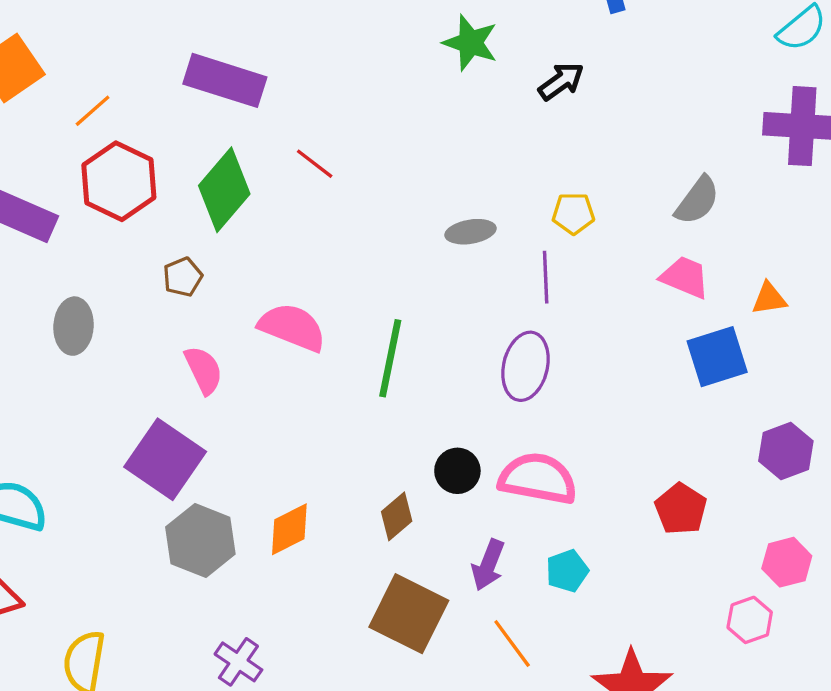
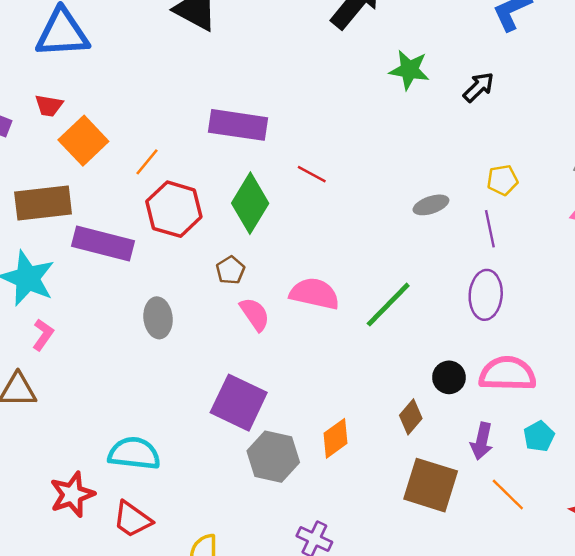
green line: (390, 358) -> (388, 305), turned 42
pink semicircle: (204, 370) -> (255, 314), moved

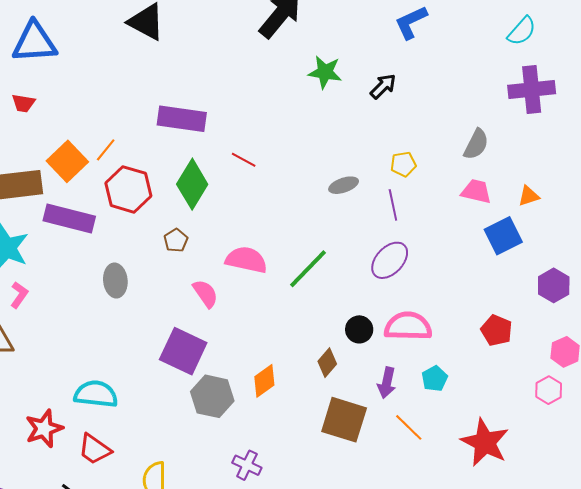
orange square: (83, 141) -> (67, 161), moved
purple ellipse: (486, 295) -> (390, 260), turned 39
pink semicircle: (255, 314) -> (205, 294), moved

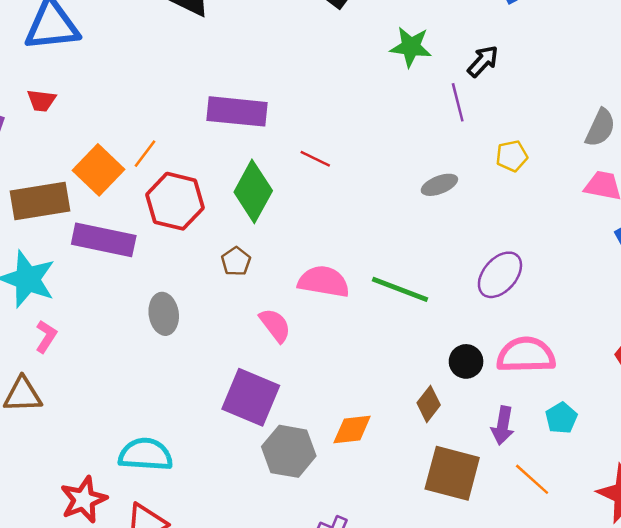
purple line: (393, 205) -> (458, 102), moved
green line: (308, 269) -> (400, 289), turned 69
orange diamond: (264, 381) -> (352, 430), turned 32

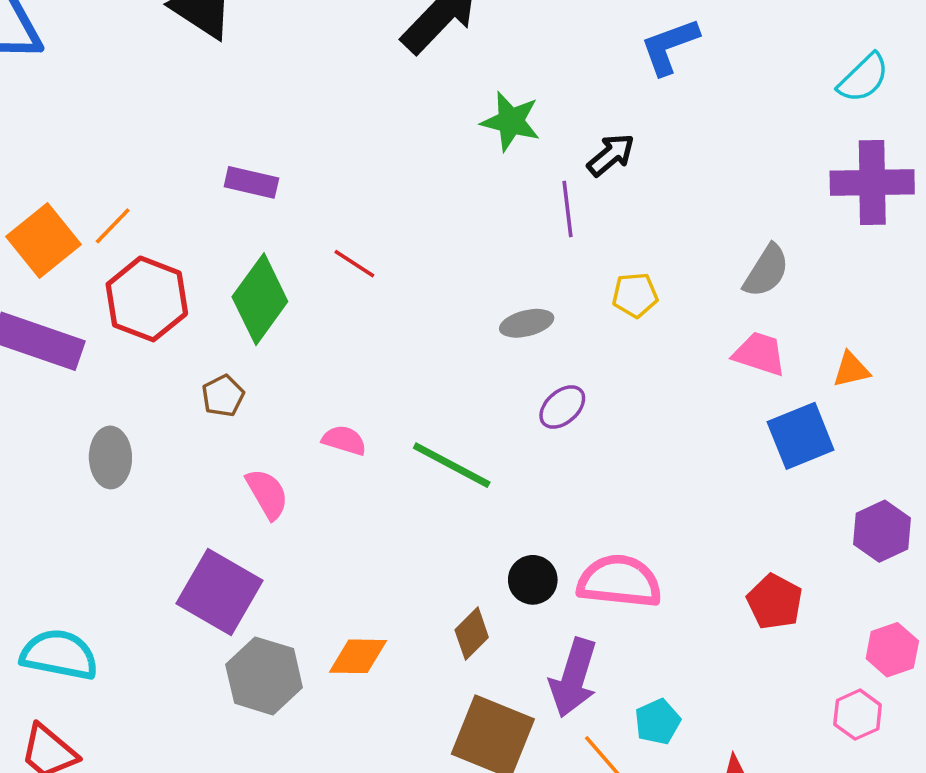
purple rectangle: (237, 111) -> (251, 182), size x0.6
purple ellipse: (500, 275) -> (562, 407), moved, size x0.7
pink semicircle: (324, 282) -> (344, 440), size x0.6
cyan pentagon: (561, 418) -> (658, 722), moved
purple arrow: (503, 426) -> (573, 678), size x1.4

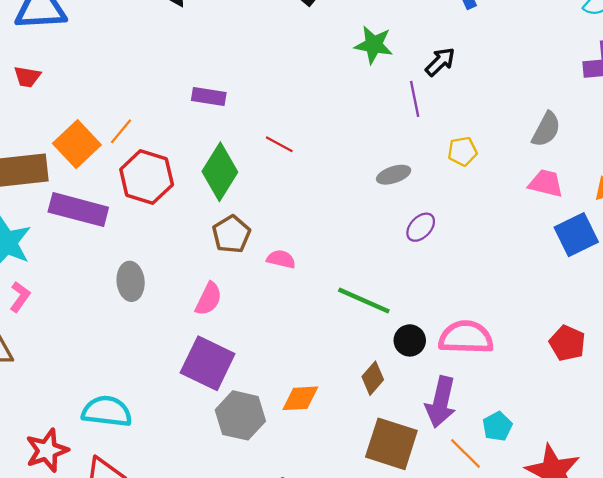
brown pentagon: (223, 396) -> (231, 234), moved, size x1.4
green line: (452, 465) -> (364, 300), moved
pink semicircle: (267, 494) -> (209, 299), moved, turned 60

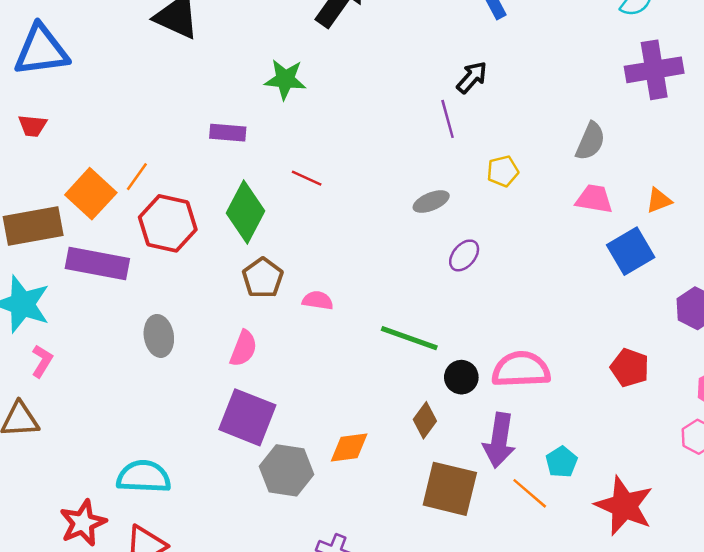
green star: (374, 45) -> (285, 79), moved

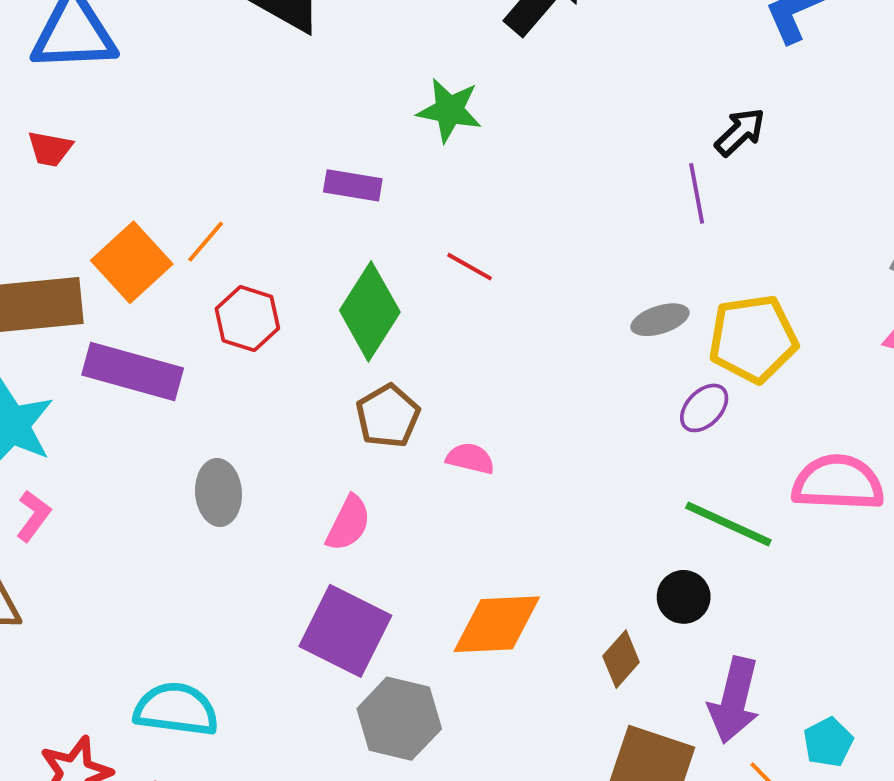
yellow pentagon: (503, 171) -> (753, 339), moved, size x1.8
red hexagon: (168, 223) -> (247, 319), size x0.7
green line: (409, 338) -> (728, 524), moved
pink semicircle: (521, 369) -> (838, 483), moved
orange diamond: (349, 447) -> (497, 624), moved, size x1.4

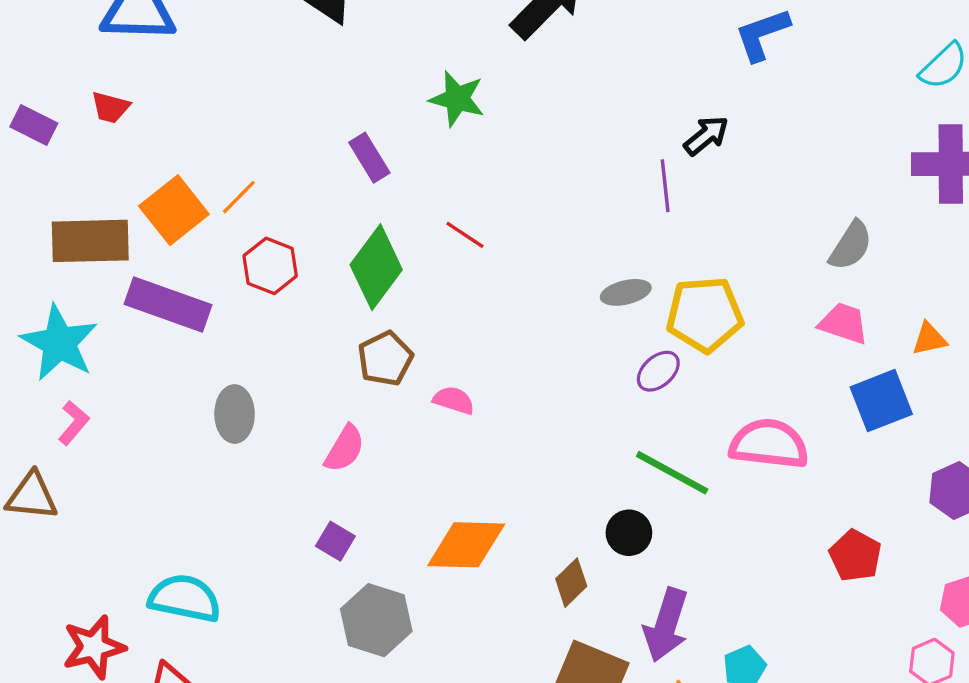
purple rectangle: (353, 185) -> (369, 158), turned 45
purple square: (345, 631) -> (335, 541), size x0.5

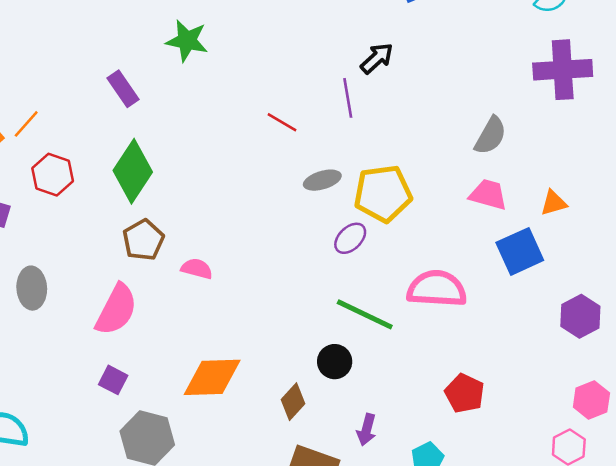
red line: (465, 235) -> (282, 122), moved
pink semicircle: (345, 449) -> (116, 310), size x1.4
red pentagon: (855, 556) -> (465, 393), moved
purple arrow: (666, 625) -> (366, 430), size x0.6

